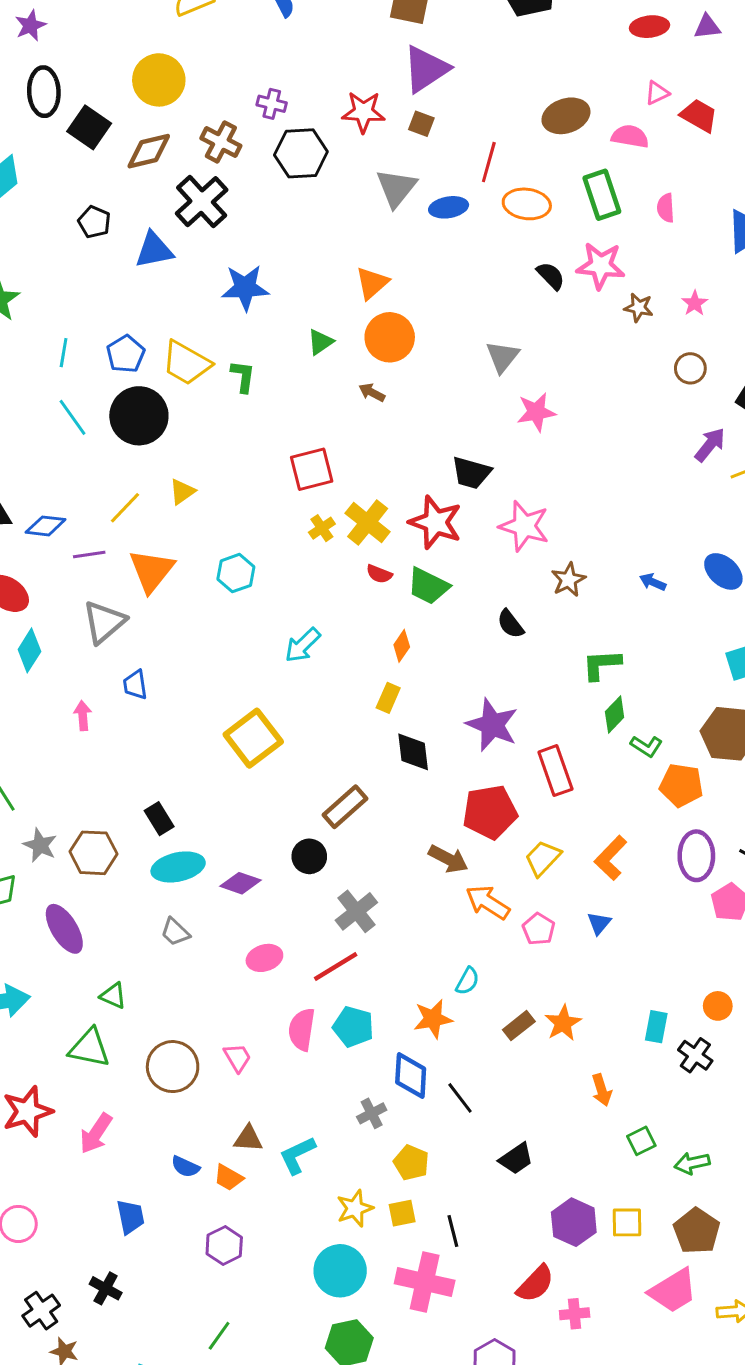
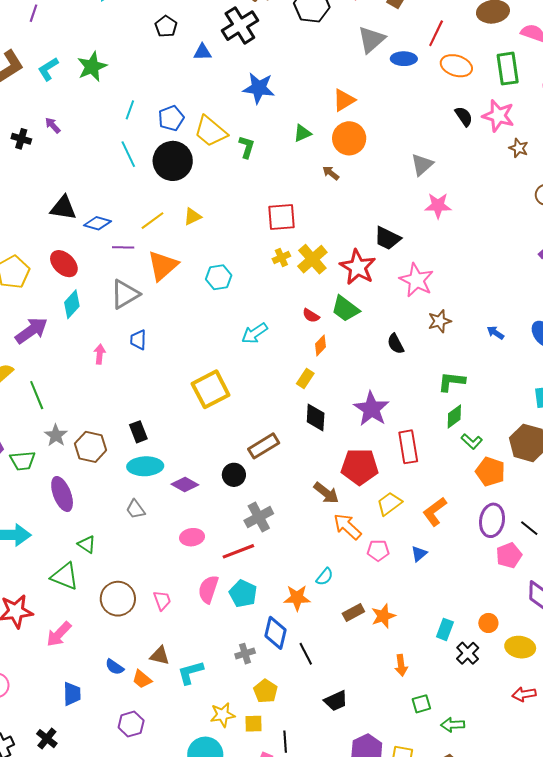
blue triangle: (154, 250) -> (202, 52), size x0.7
red semicircle: (379, 574) -> (311, 316), moved
pink pentagon: (539, 929) -> (378, 550), turned 30

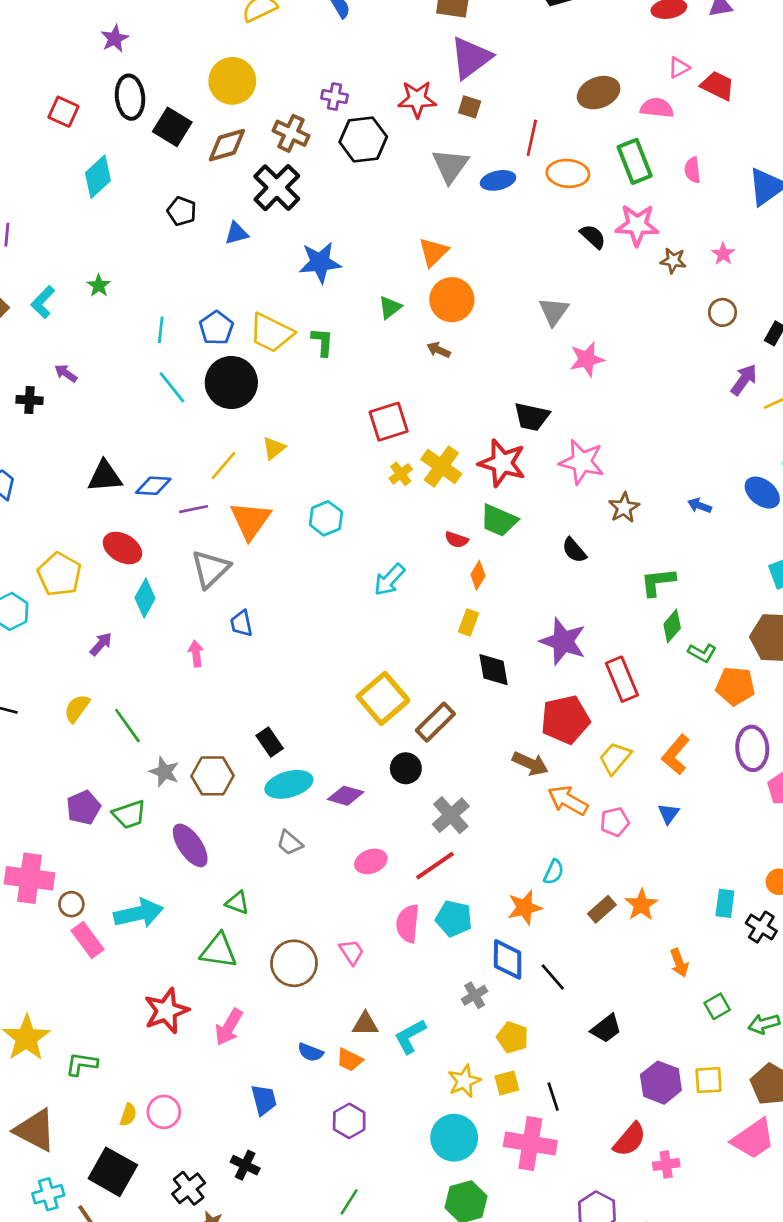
green star: (92, 67) -> (99, 286), size x0.6
purple arrow: (31, 331) -> (101, 644), size x0.6
yellow square: (211, 389) -> (383, 698), moved

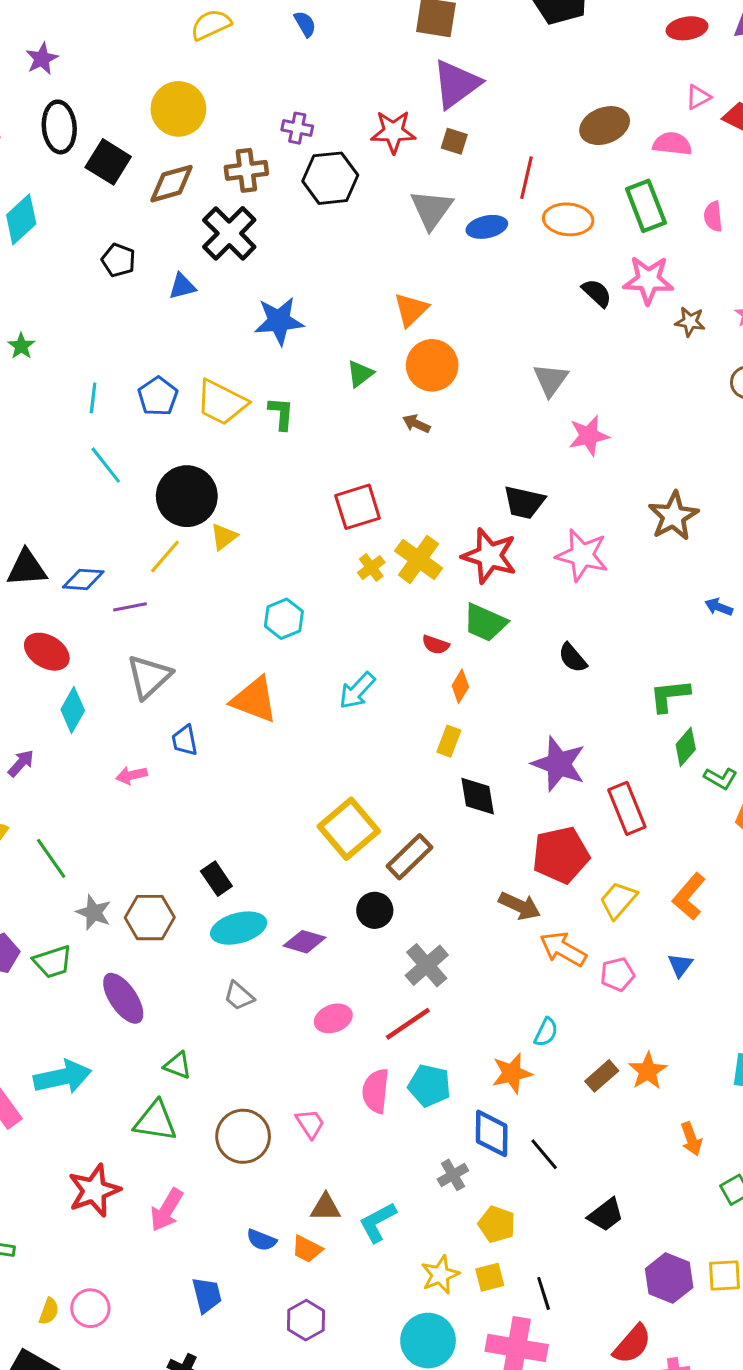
brown cross: (291, 133) -> (246, 170), turned -32
black circle: (231, 383) -> (187, 496), moved
brown star: (624, 508) -> (673, 516), moved, size x1.4
orange triangle: (250, 520) -> (254, 700), moved, turned -45
pink arrow: (196, 654) -> (132, 775), turned -95

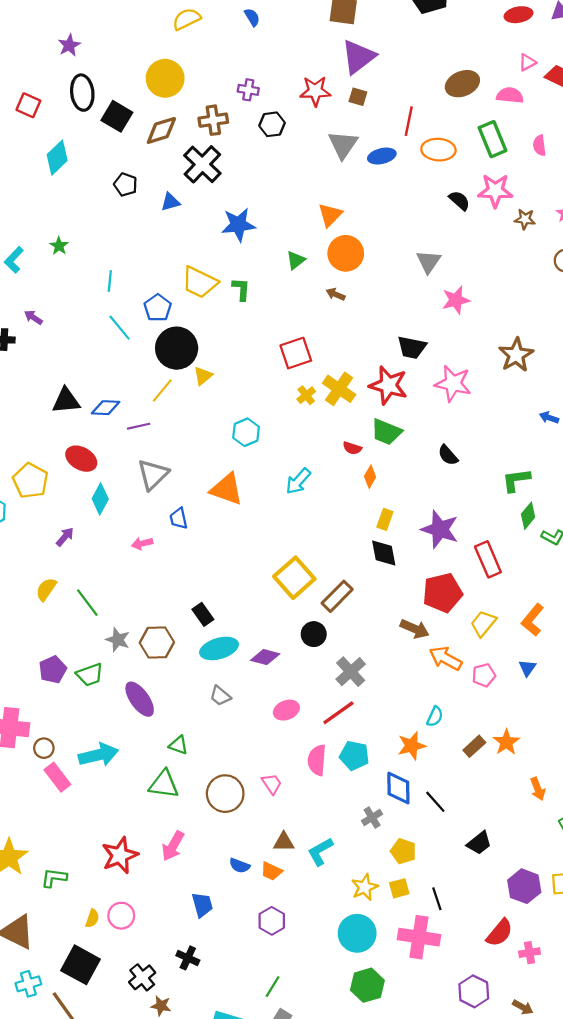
black hexagon: (330, 178) -> (272, 124), size x0.7
blue pentagon: (158, 396) -> (158, 308), moved
yellow rectangle: (449, 741) -> (385, 519), moved
red star: (94, 1190) -> (120, 855), moved

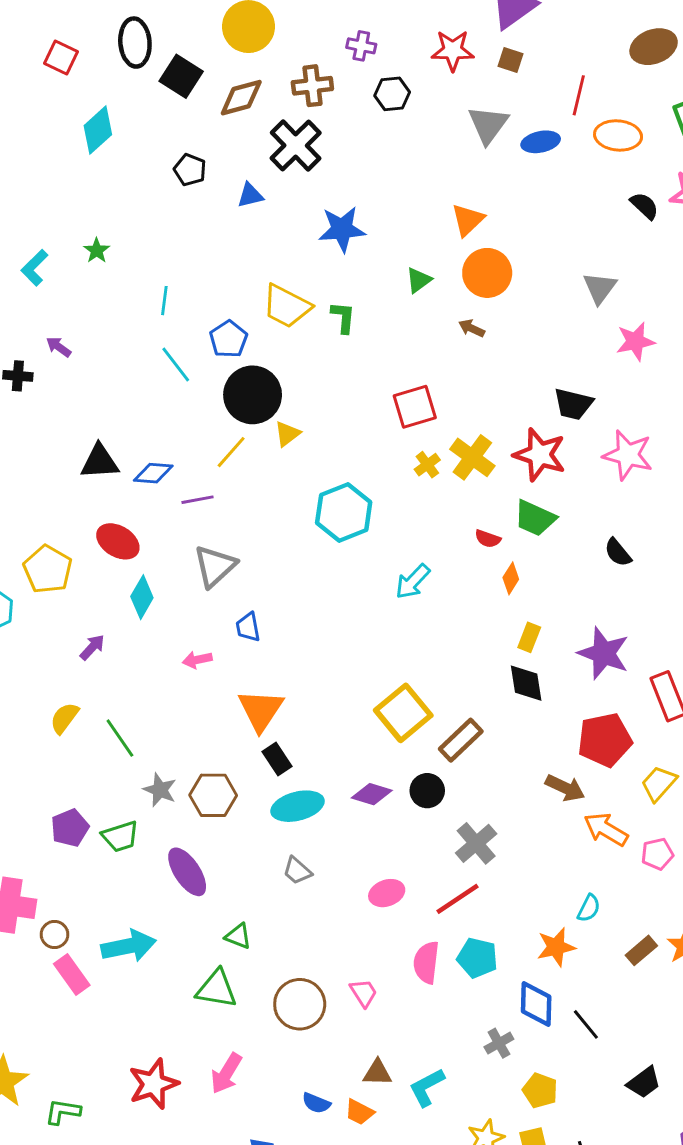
cyan hexagon: (246, 432) -> (344, 512), size x1.5
orange triangle: (227, 489) -> (261, 710), moved, turned 42
purple diamond: (265, 657) -> (372, 794), moved

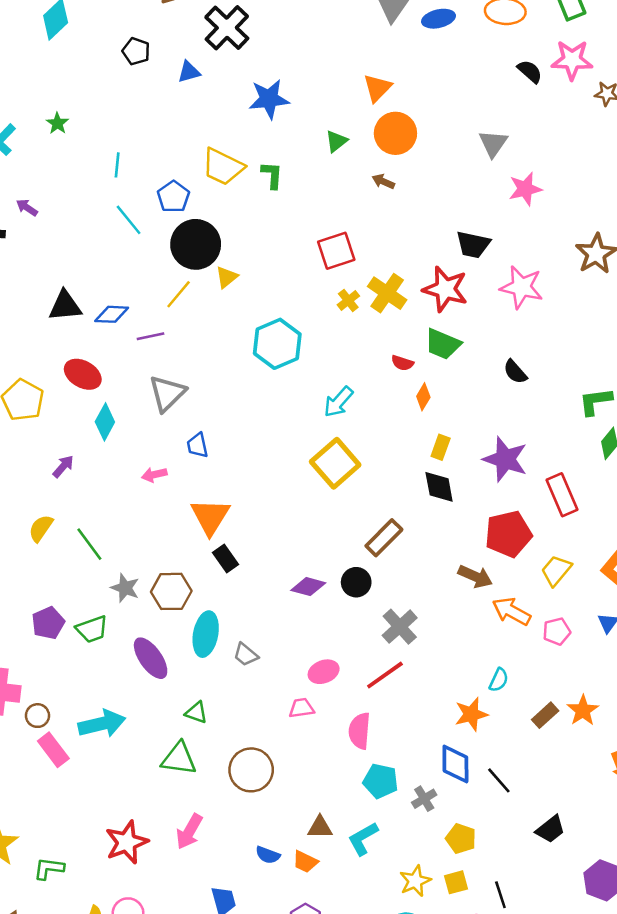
yellow square: (403, 713) -> (335, 463), moved
cyan ellipse: (298, 806) -> (206, 634), moved, turned -63
cyan pentagon: (477, 958) -> (381, 781), moved
pink trapezoid: (364, 993) -> (301, 708), moved, turned -64

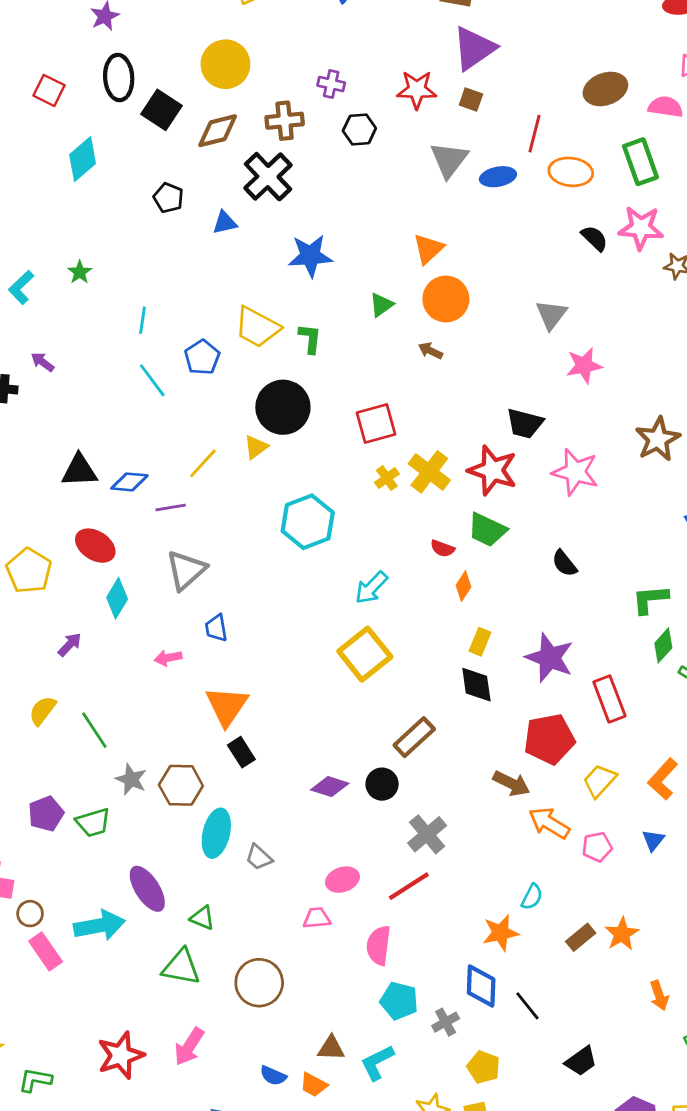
black circle: (196, 244) -> (283, 407), moved
purple ellipse: (151, 658) -> (147, 889), moved

